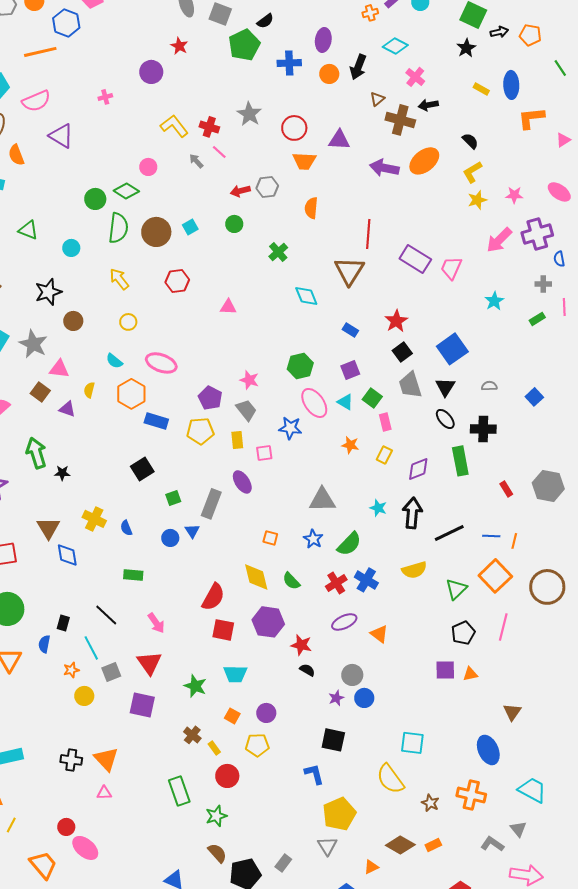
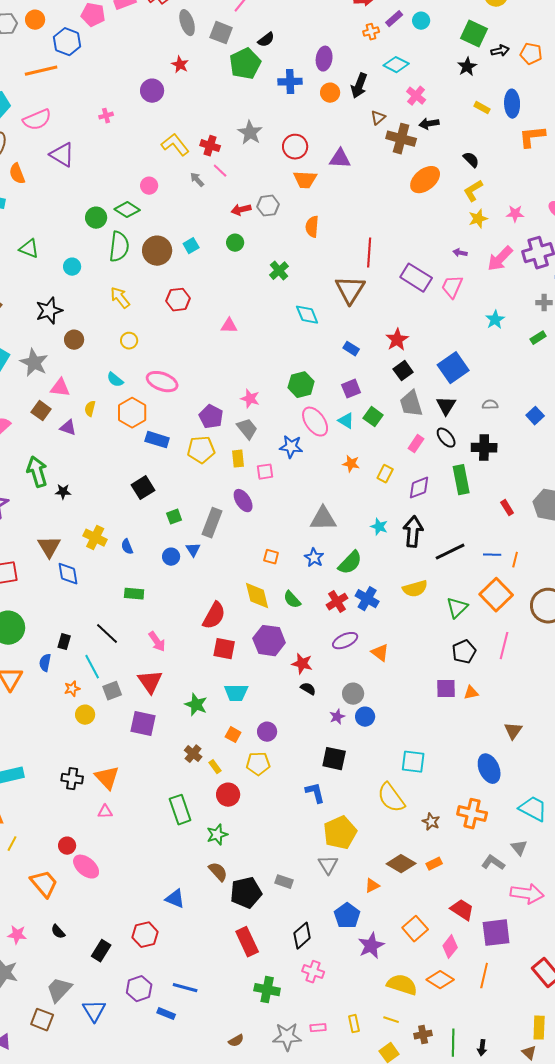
purple arrow: (384, 168) -> (460, 253), moved, size x0.5
pink rectangle: (385, 422) -> (416, 444), moved, turned 48
gray rectangle: (283, 863) -> (284, 882), turned 72

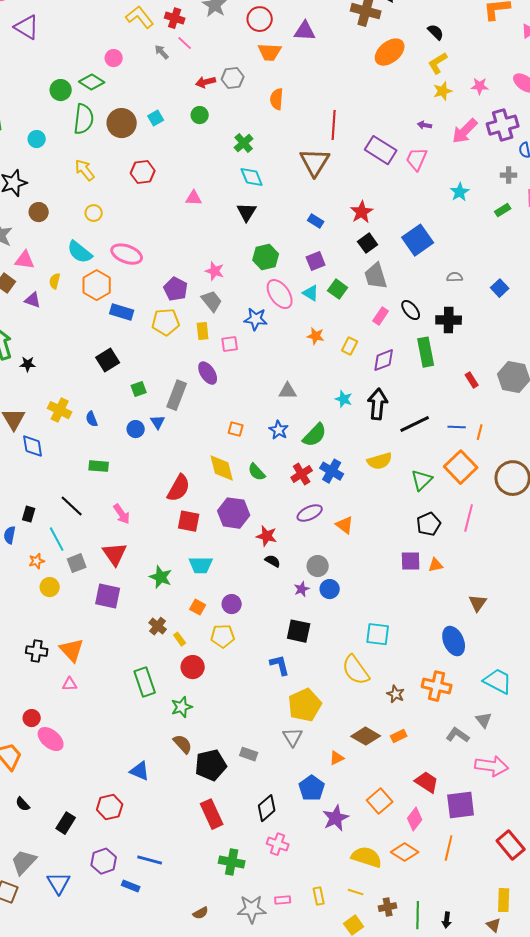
cyan diamond: (307, 315) -> (252, 177), moved
cyan semicircle: (115, 380) -> (80, 252), size x1.5
black triangle: (446, 406) -> (247, 212), moved
gray triangle: (323, 519) -> (288, 391), size x0.7

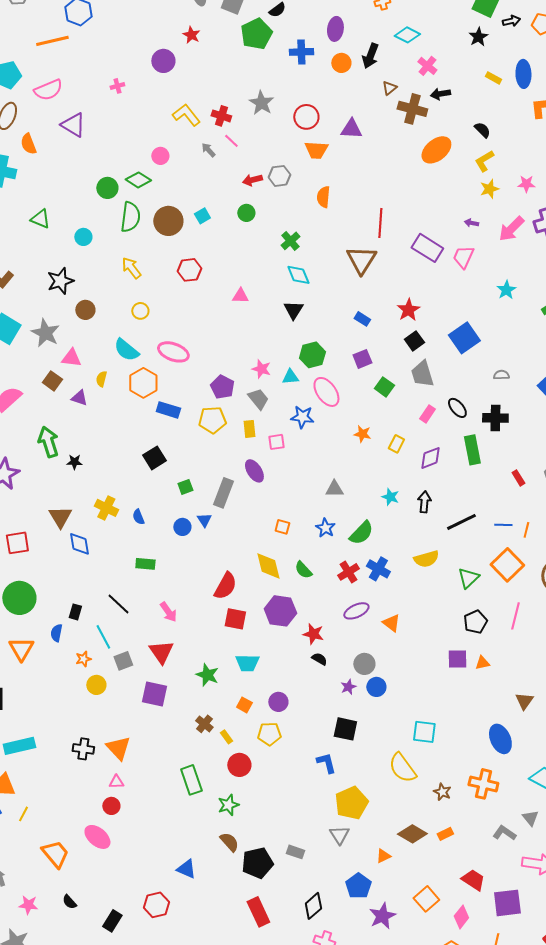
cyan triangle: (311, 293) -> (290, 377), moved, turned -36
black arrow: (378, 404) -> (424, 502), size x0.7
red circle: (32, 718) -> (111, 806), moved

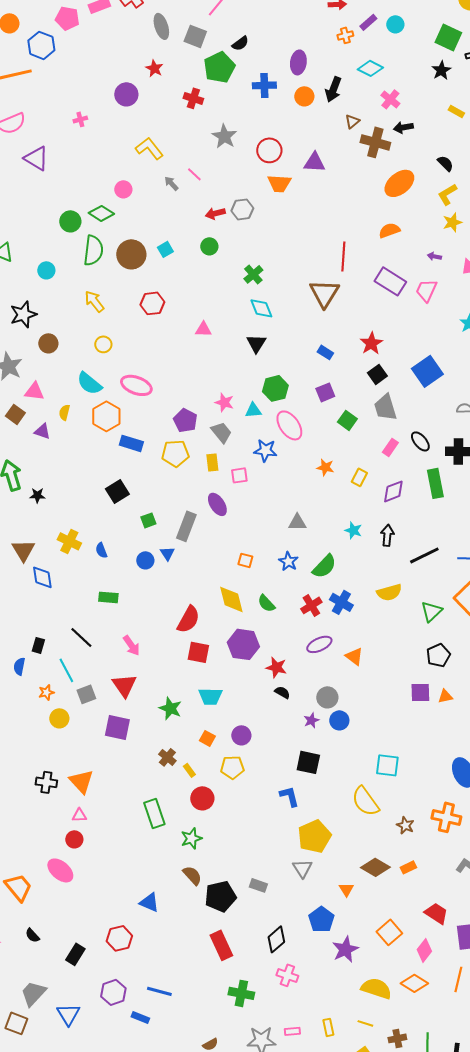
red cross: (221, 116) -> (193, 98), moved
orange semicircle: (323, 197) -> (389, 230), moved, turned 65
orange triangle: (383, 856) -> (346, 889), turned -35

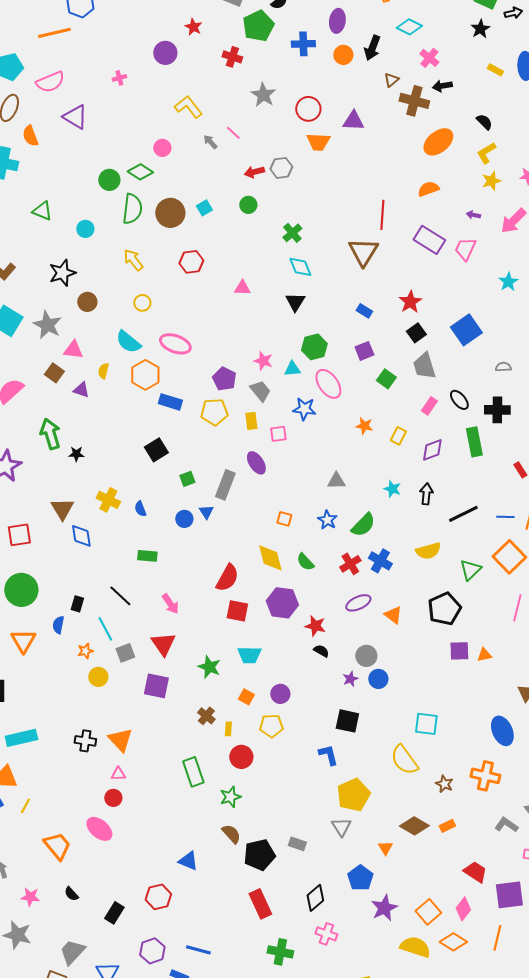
black pentagon: (438, 655) -> (444, 609), moved, size x1.4
yellow rectangle: (189, 770) -> (228, 729), turned 40
orange square: (389, 932) -> (428, 912), moved

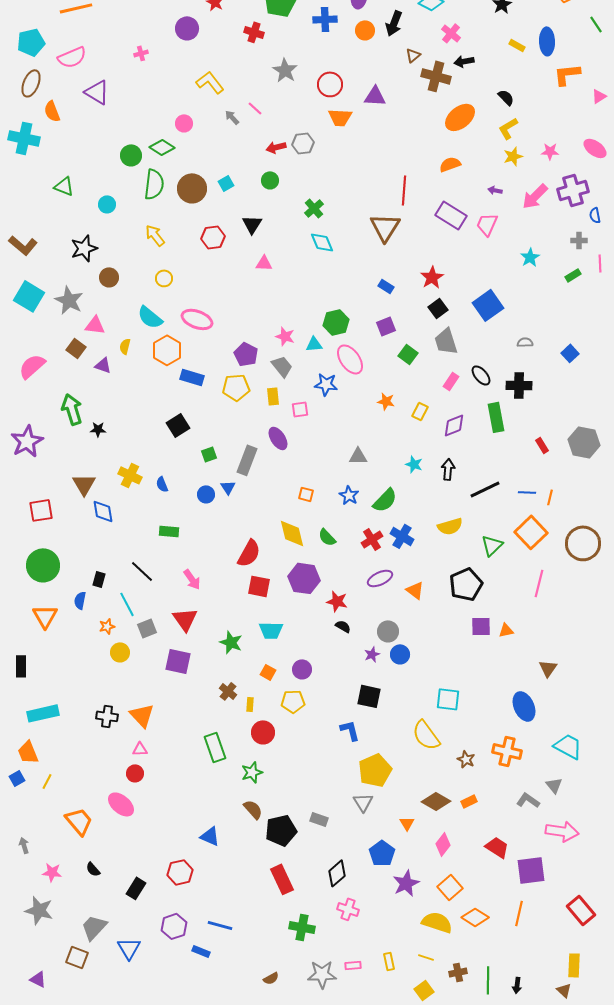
black triangle: (295, 302) -> (252, 224), moved
pink diamond: (463, 909) -> (443, 844), moved

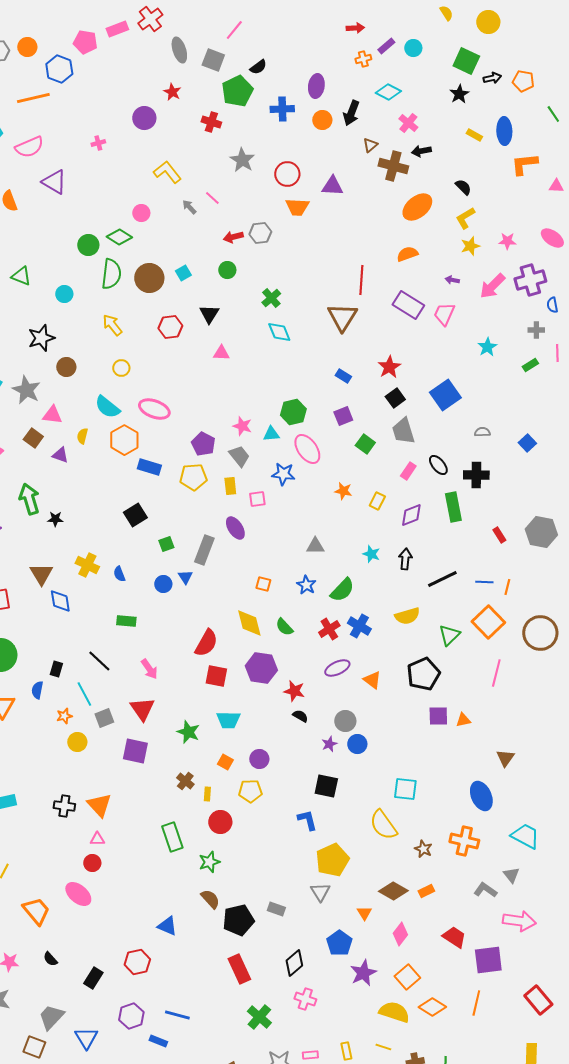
pink triangle: (599, 96) -> (556, 186), turned 35
green cross: (302, 927) -> (259, 1017), turned 30

